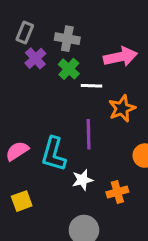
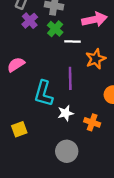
pink semicircle: (17, 151) -> (16, 65), moved
orange cross: (117, 192) -> (92, 122), turned 35

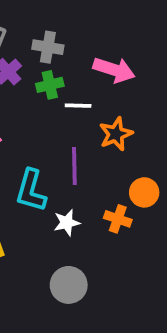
pink arrow: (94, 20) -> (114, 70), turned 30
green cross: (55, 29) -> (50, 85), turned 35
orange cross: (92, 122) -> (118, 219), moved

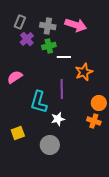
pink arrow: (114, 70) -> (76, 25), moved
orange cross: (118, 219) -> (94, 121), moved
gray circle: (69, 285) -> (50, 145), moved

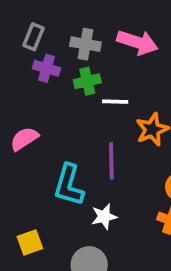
purple cross: (27, 39) -> (47, 68), turned -32

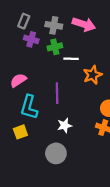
purple line: (111, 161) -> (57, 93), moved
cyan L-shape: (69, 185) -> (29, 107), moved
yellow square: (30, 243) -> (20, 132), moved

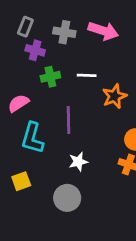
green cross: (55, 47) -> (50, 77), moved
yellow square: (20, 132) -> (21, 181), moved

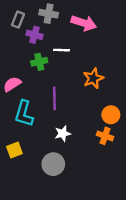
gray cross: (64, 32) -> (49, 14), moved
purple cross: (35, 50) -> (34, 35), moved
white line: (87, 75) -> (61, 50), moved

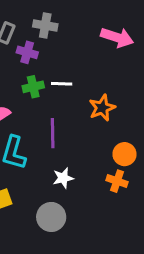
pink arrow: (84, 23) -> (117, 37), moved
white line: (61, 50) -> (62, 84), moved

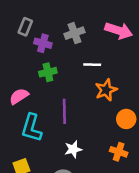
gray cross: (45, 25) -> (74, 33), moved, turned -30
white line: (62, 84) -> (92, 65), moved
orange circle: (124, 154) -> (126, 119), moved

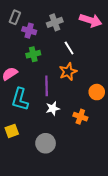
white line: (92, 65) -> (69, 48), turned 56
orange star: (106, 90) -> (68, 72), moved
white star: (73, 149) -> (53, 108), moved
orange cross: (119, 152) -> (80, 117), moved

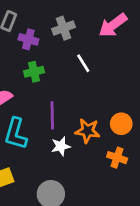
pink arrow: (91, 20) -> (113, 25), turned 125
orange star: (68, 72) -> (87, 131), moved, turned 30
orange cross: (80, 117) -> (117, 158), moved

